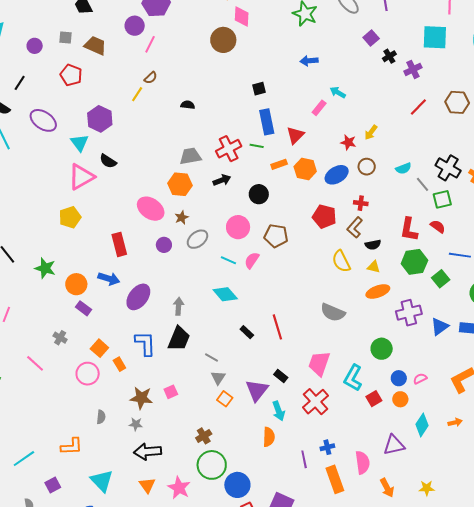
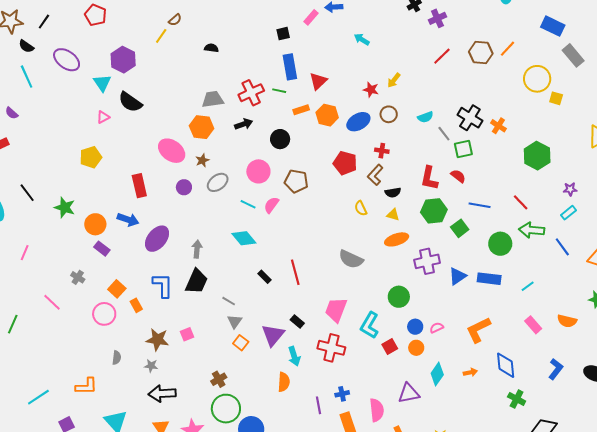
pink rectangle: (319, 108) -> (311, 17), moved
black semicircle: (108, 161) -> (130, 102), size x1.4
pink triangle: (81, 177) -> (103, 117), size x0.5
yellow semicircle: (341, 261) -> (361, 208), size x0.7
red cross: (316, 402) -> (331, 348), turned -36

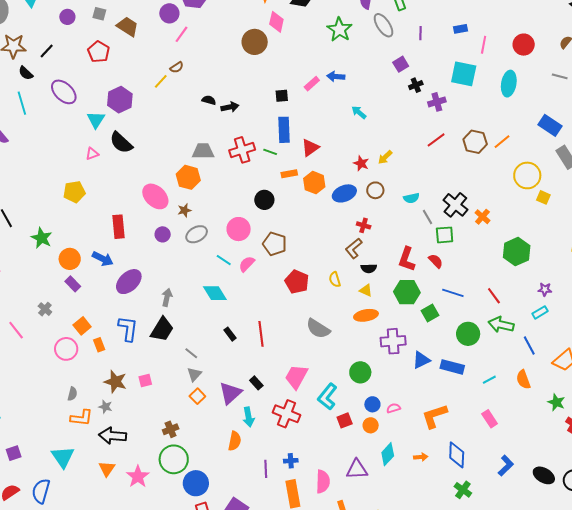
black arrow: (244, 124) -> (230, 107), moved
red pentagon: (345, 163) -> (297, 282), moved
orange semicircle: (567, 321) -> (523, 380), moved, turned 48
orange L-shape: (86, 386) -> (82, 418), moved

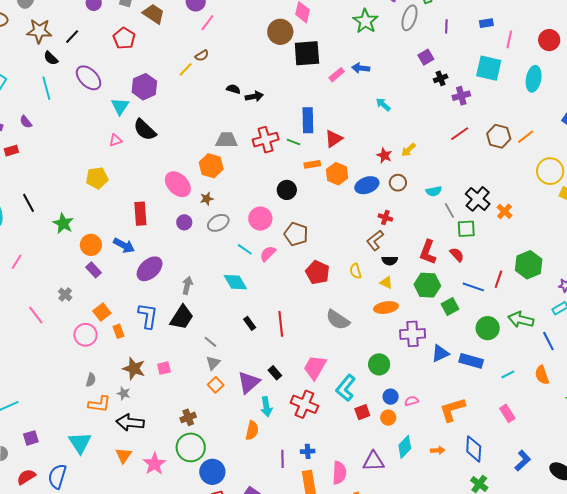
gray ellipse: (383, 25) -> (410, 18), turned 50
black square: (282, 96) -> (307, 53), moved, size x2.0
green hexagon: (517, 252) -> (529, 265), moved
red line: (494, 296) -> (498, 279), moved, turned 54

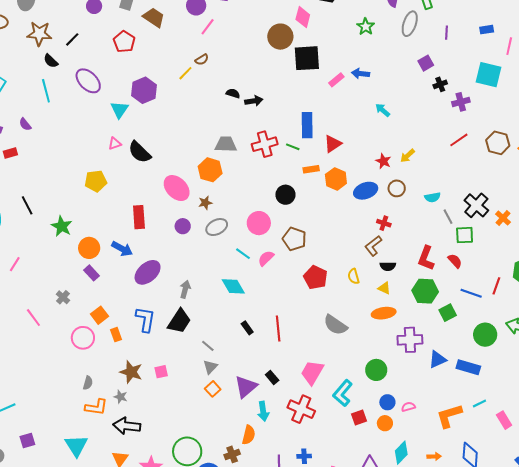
green star: (365, 21) -> (366, 27), size x0.7
black semicircle: (145, 130) -> (139, 152), moved
cyan line: (508, 374) -> (479, 404), moved
brown cross: (188, 417) -> (232, 454), moved

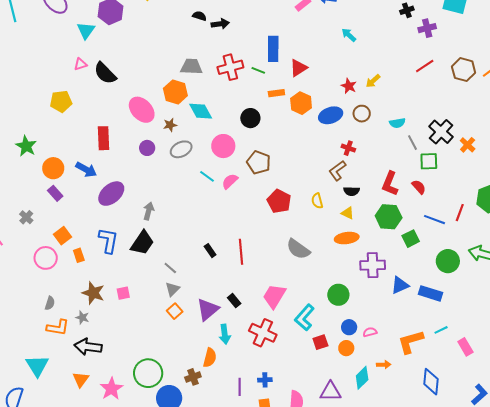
cyan diamond: (233, 286) -> (201, 111), moved
orange arrow: (434, 456) -> (384, 365), moved

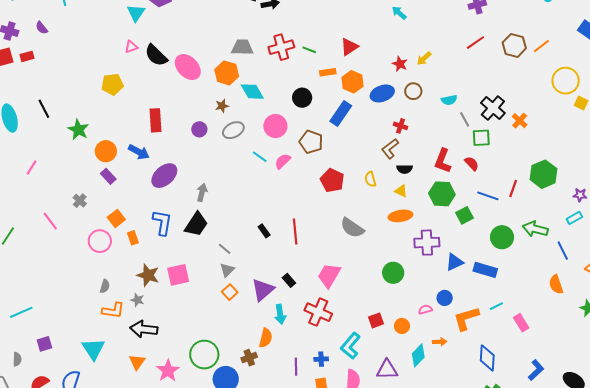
blue rectangle: (273, 49) -> (341, 114), moved, turned 35
pink ellipse: (142, 110) -> (188, 67), moved
pink square: (123, 293) -> (178, 275), size x1.6
cyan L-shape: (304, 317) -> (350, 346), moved
blue circle: (349, 327) -> (445, 298), moved

